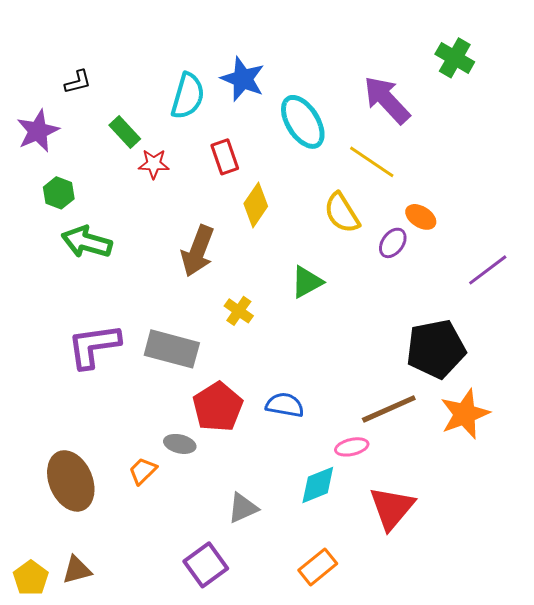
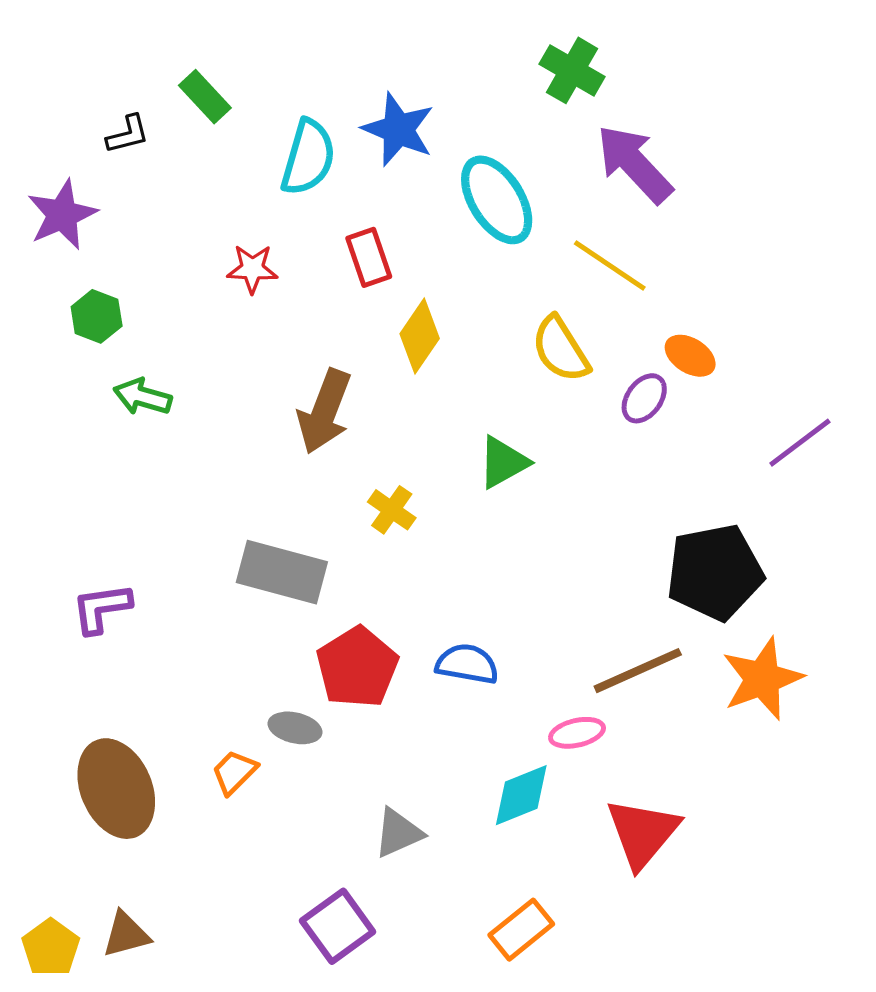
green cross: (455, 58) -> (572, 70), moved
green rectangle: (125, 132) -> (205, 97), moved
green arrow: (87, 242) -> (142, 397), size x0.7
purple L-shape: (94, 346) -> (102, 608), moved, size x0.7

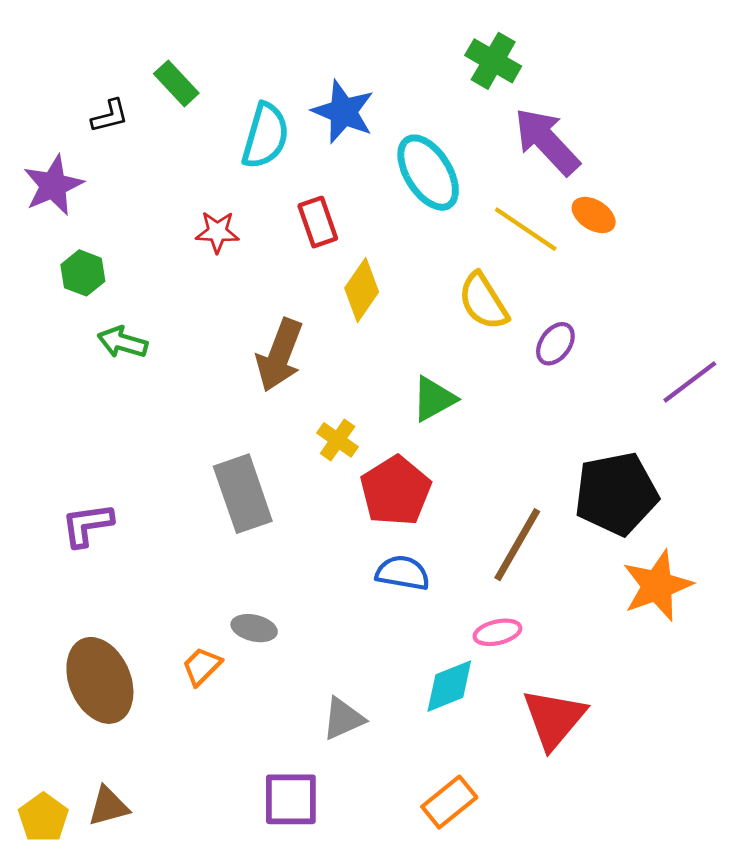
orange ellipse: (690, 356) -> (594, 215), moved
gray rectangle: (282, 572) -> (243, 494), turned 56
red pentagon: (357, 667) -> (396, 491), moved
brown line: (638, 671) -> (517, 545), moved, turned -36
purple square: (338, 926) -> (291, 799), turned 36

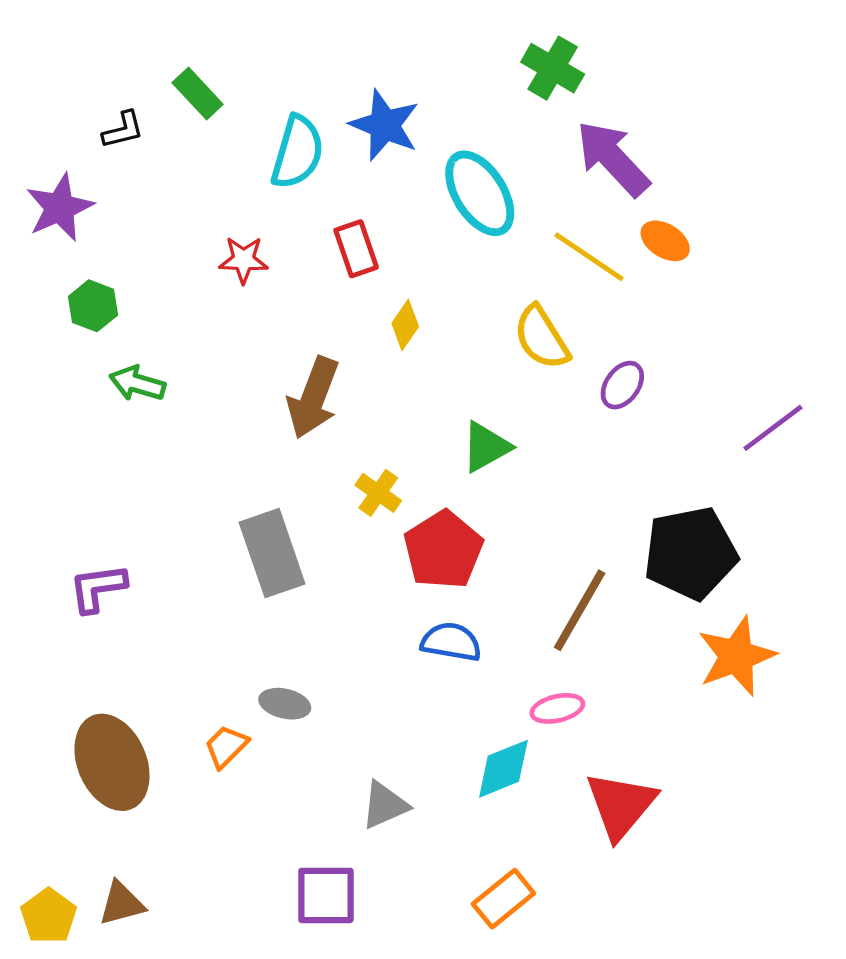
yellow diamond: (362, 290) -> (405, 325), size x0.7

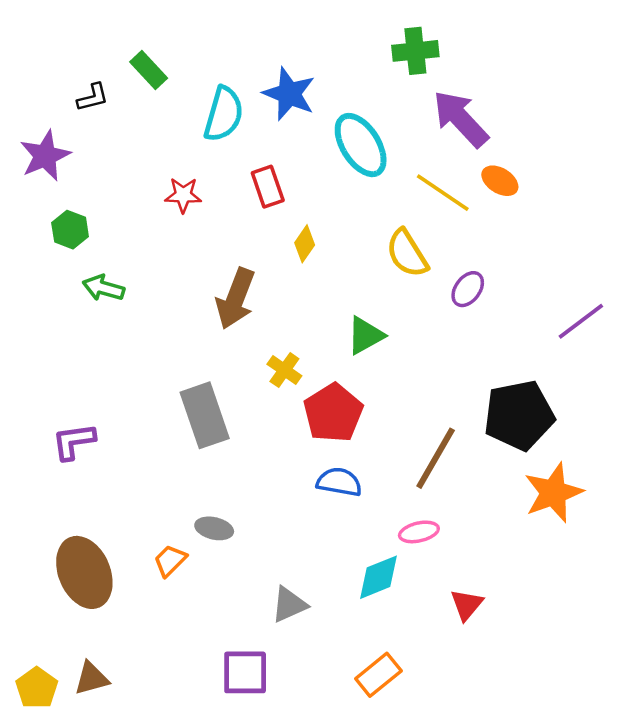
green cross: (553, 68) -> (415, 51), turned -36
red triangle: (621, 805) -> (467, 605), size x0.6

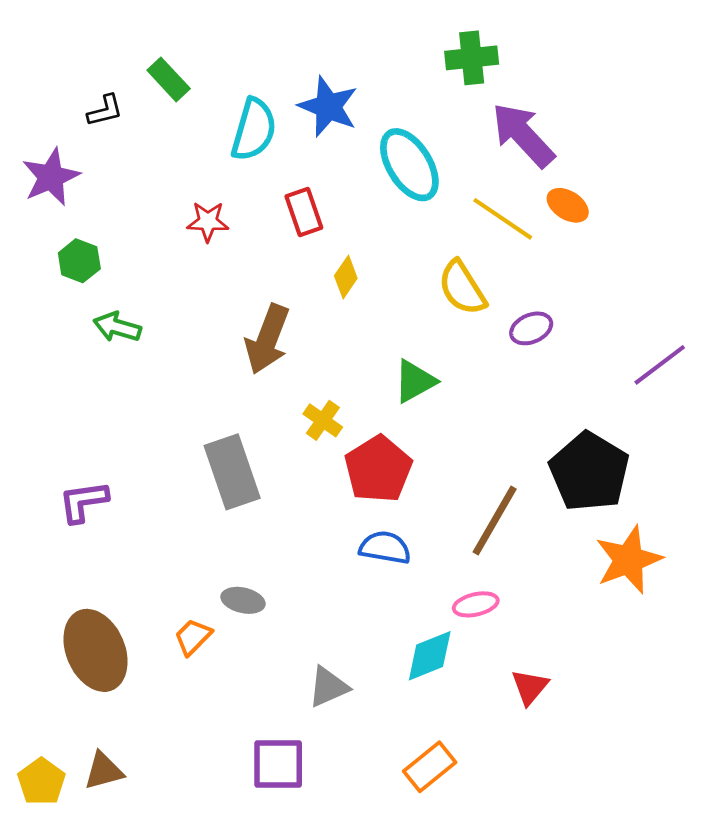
purple ellipse: (468, 289) -> (531, 328), turned 30
black pentagon: (519, 415) -> (589, 472), turned -30

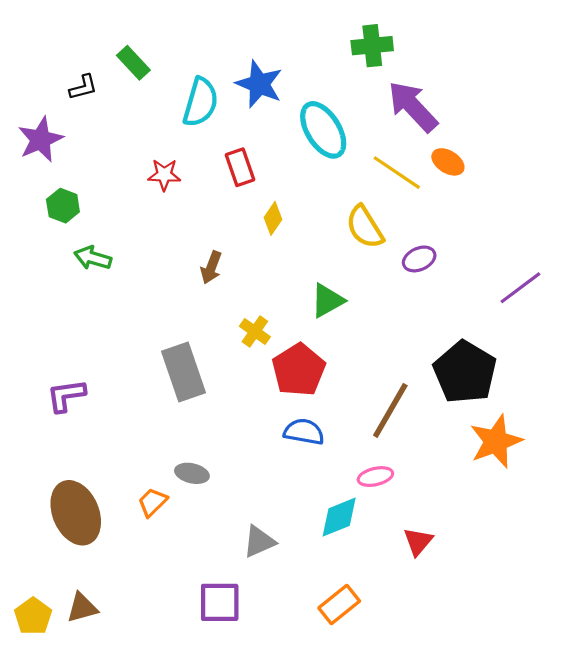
brown arrow: (267, 339) -> (211, 268), size x0.6

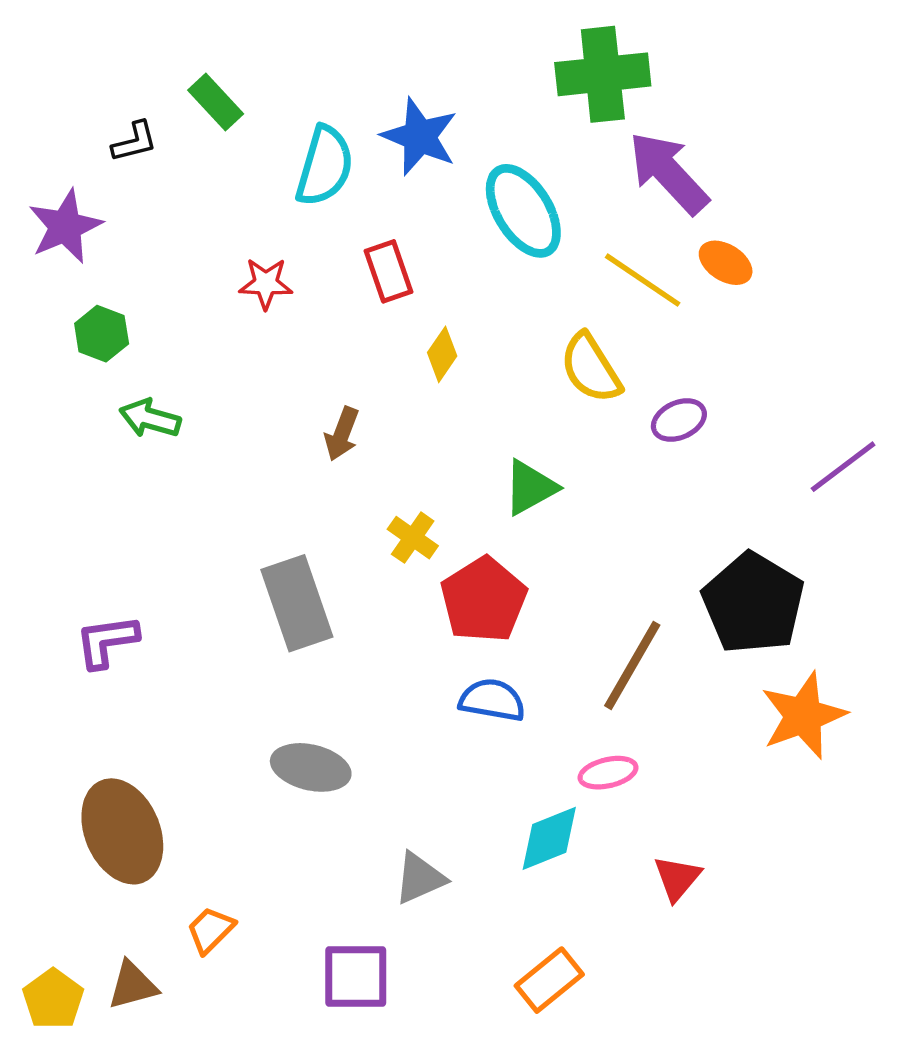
green cross: (372, 46) -> (603, 74), size x1.4
gray ellipse: (192, 473) -> (311, 767), size x1.4
orange trapezoid: (153, 502) -> (210, 930), moved

